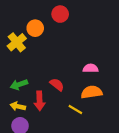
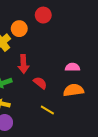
red arrow: (40, 101) -> (23, 64), moved
yellow line: (75, 110) -> (47, 110), moved

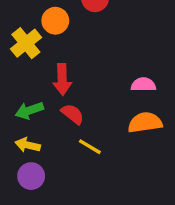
red semicircle: (40, 83) -> (73, 114), moved
yellow line: (47, 110) -> (90, 147), moved

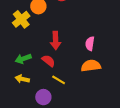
red arrow: (62, 79) -> (56, 41), moved
pink semicircle: (143, 85) -> (90, 44), turned -80
purple circle: (31, 176) -> (43, 97), moved

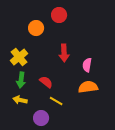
yellow cross: (21, 19) -> (19, 57), moved
red arrow: (56, 41) -> (64, 53), moved
green arrow: (23, 59) -> (21, 80), turned -63

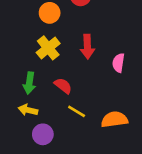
yellow cross: (19, 57) -> (48, 48), moved
orange semicircle: (88, 87) -> (114, 119), moved
purple circle: (41, 118) -> (43, 134), moved

